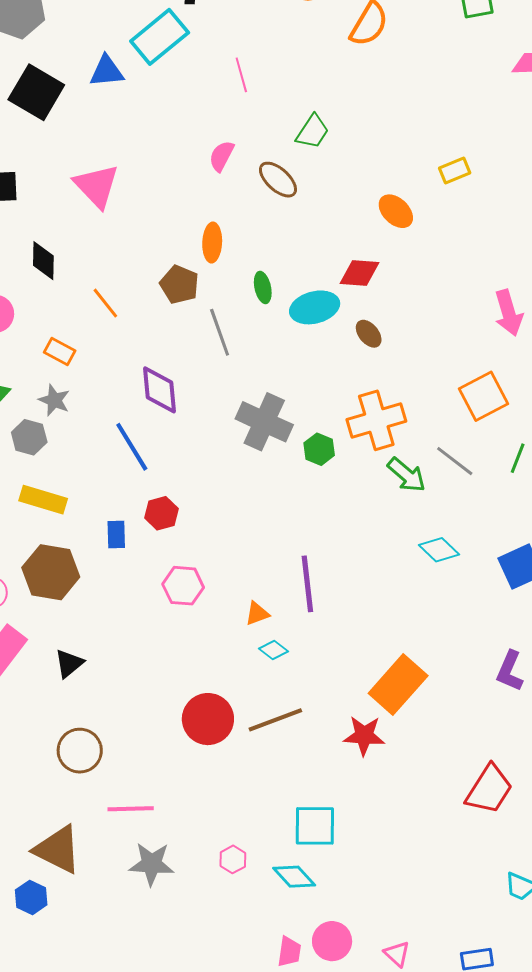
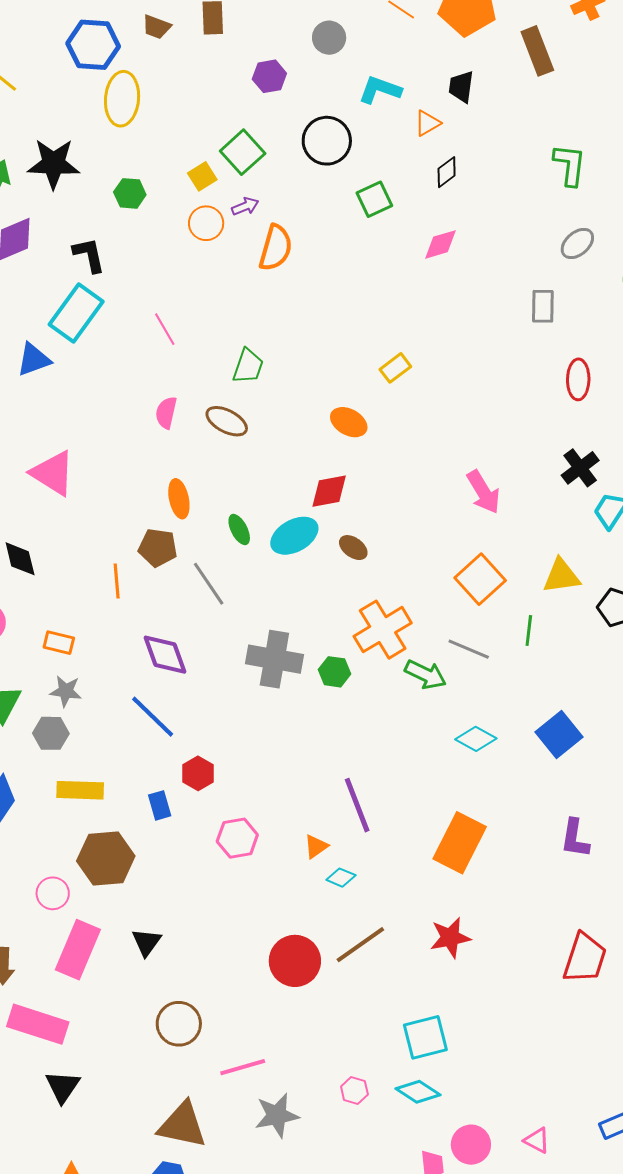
orange line: (105, 303) -> (117, 581), moved, turned 48
orange rectangle: (398, 685) -> (460, 843), moved

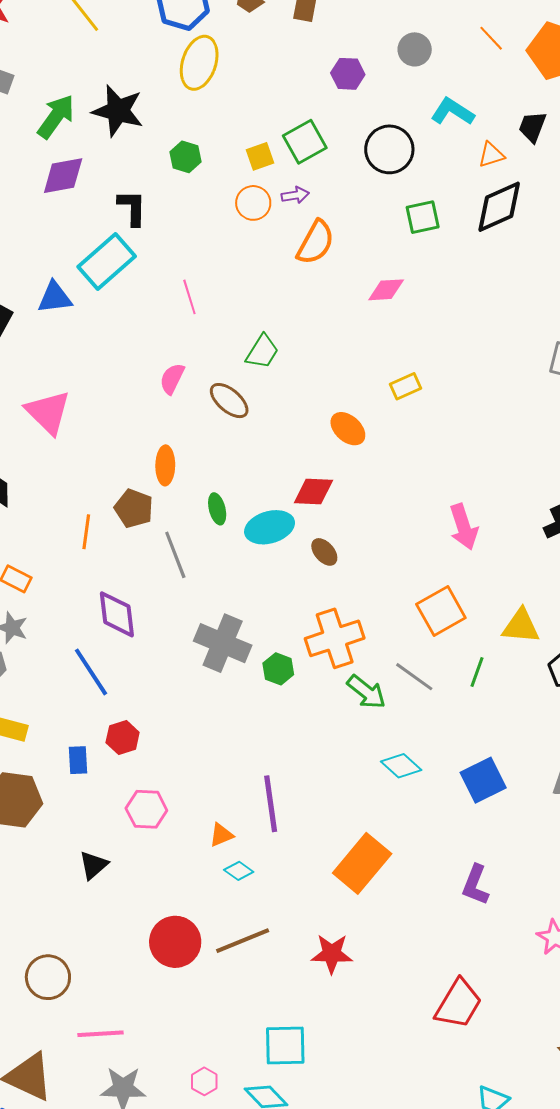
black diamond: (447, 172) -> (499, 207), size x1.8
pink diamond: (440, 244) -> (386, 290), moved
black triangle: (146, 942) -> (93, 865), moved

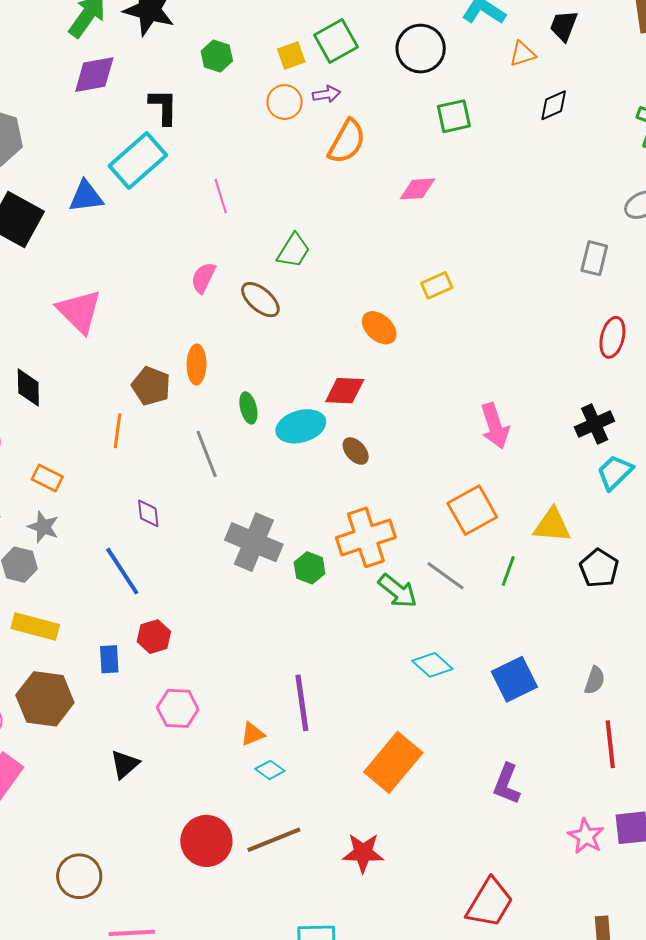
black diamond: (499, 207) -> (554, 105), moved, size x0.6
brown pentagon: (134, 508) -> (151, 386), moved
purple diamond: (117, 614) -> (148, 513), size x0.6

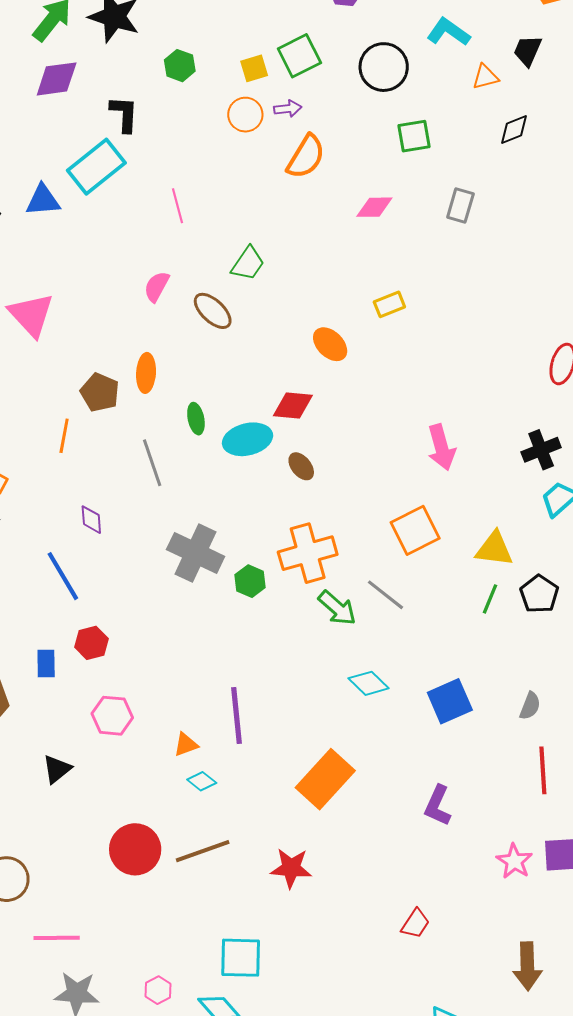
gray rectangle: (594, 258) -> (460, 206), moved
green line: (508, 571) -> (490, 599), moved
red trapezoid: (490, 903) -> (415, 924), size x0.6

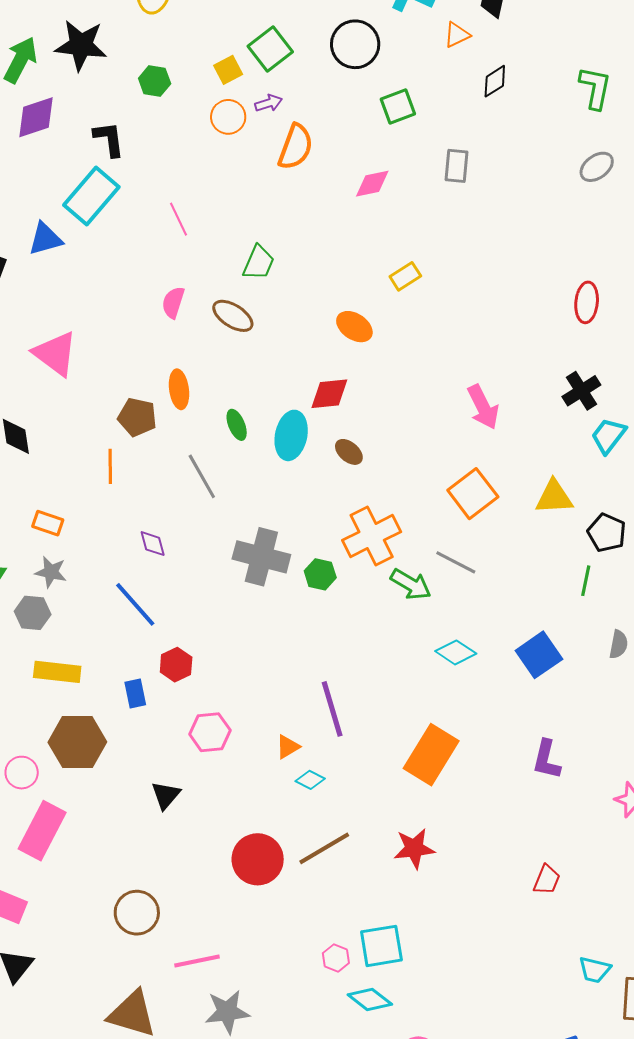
cyan ellipse: (248, 439) -> (291, 435), turned -54
green line: (490, 599) -> (586, 581), moved
pink hexagon: (158, 990) -> (336, 958), moved

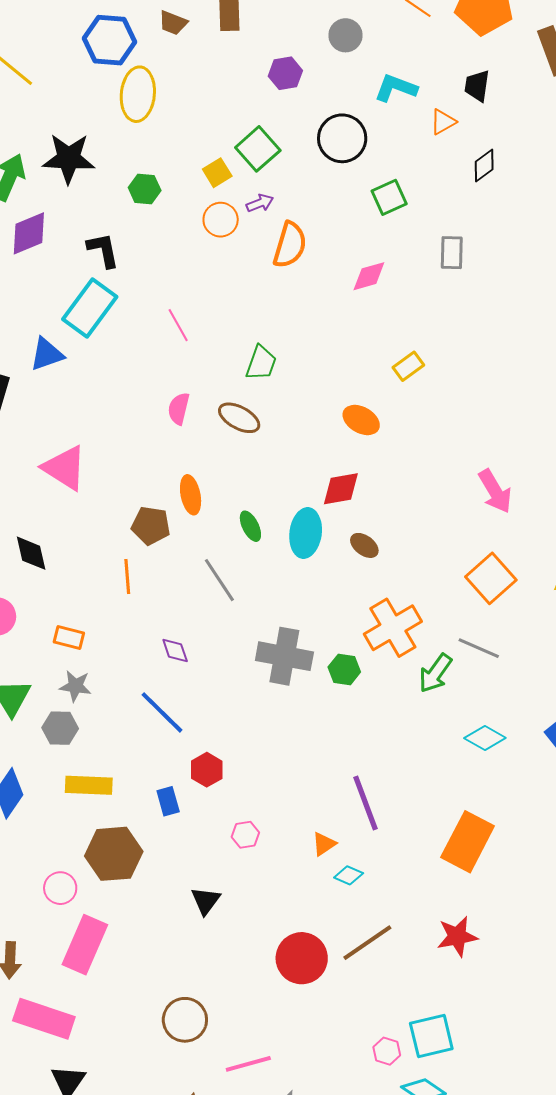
green arrow: (411, 584) -> (435, 673), turned 99
pink hexagon: (210, 732) -> (245, 835), size x0.7

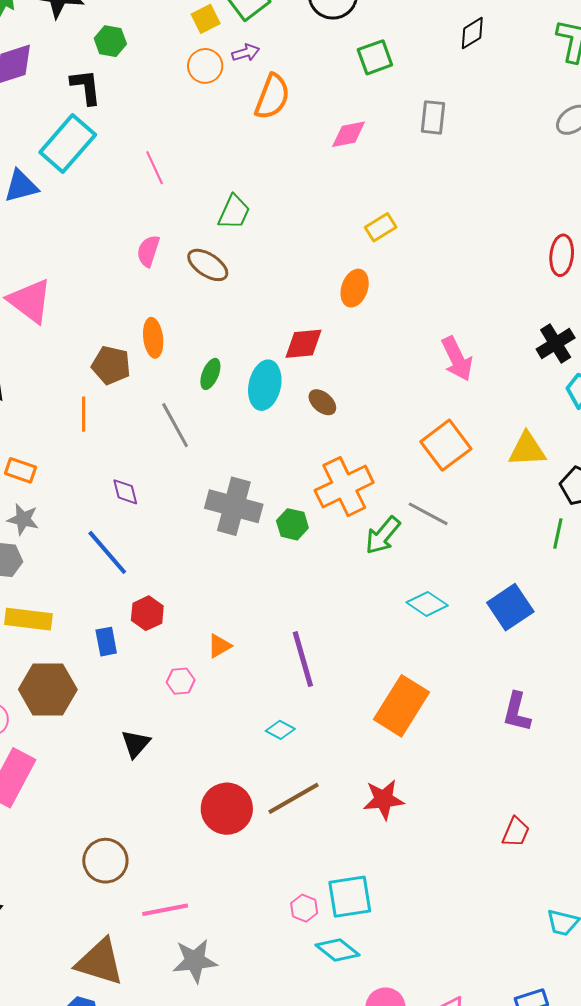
green hexagon: (145, 189) -> (110, 41), moved
orange ellipse: (361, 420) -> (355, 288), moved, turned 75
green ellipse: (250, 526) -> (210, 374), turned 44
orange triangle: (324, 844) -> (219, 646), moved

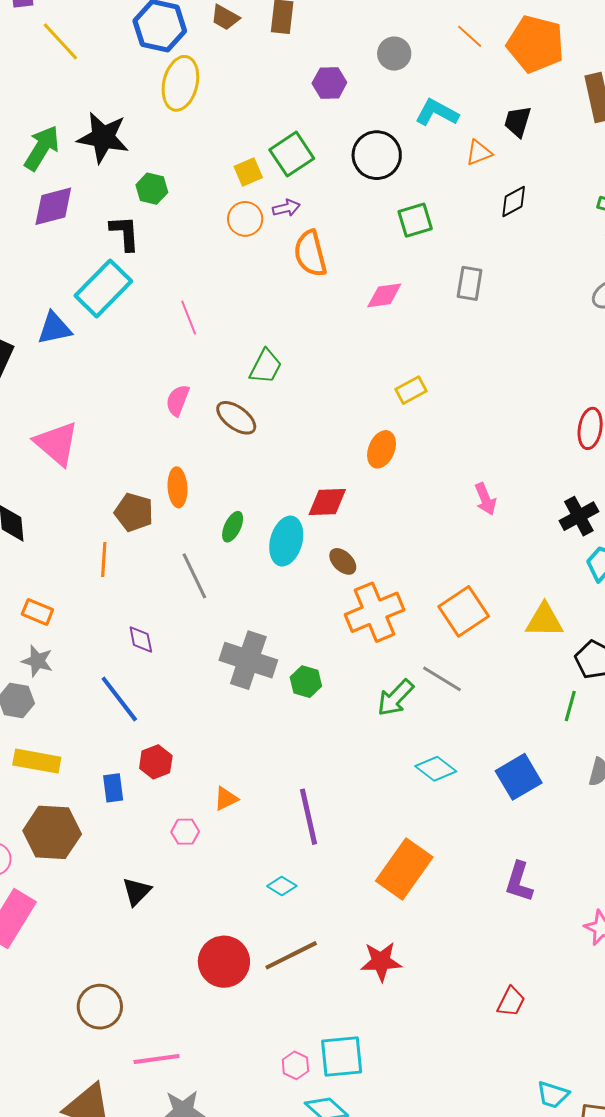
orange semicircle: (272, 97) -> (310, 254), turned 141
pink arrow: (457, 359) -> (485, 499), moved, size x0.7
orange cross: (344, 487) -> (375, 612), moved

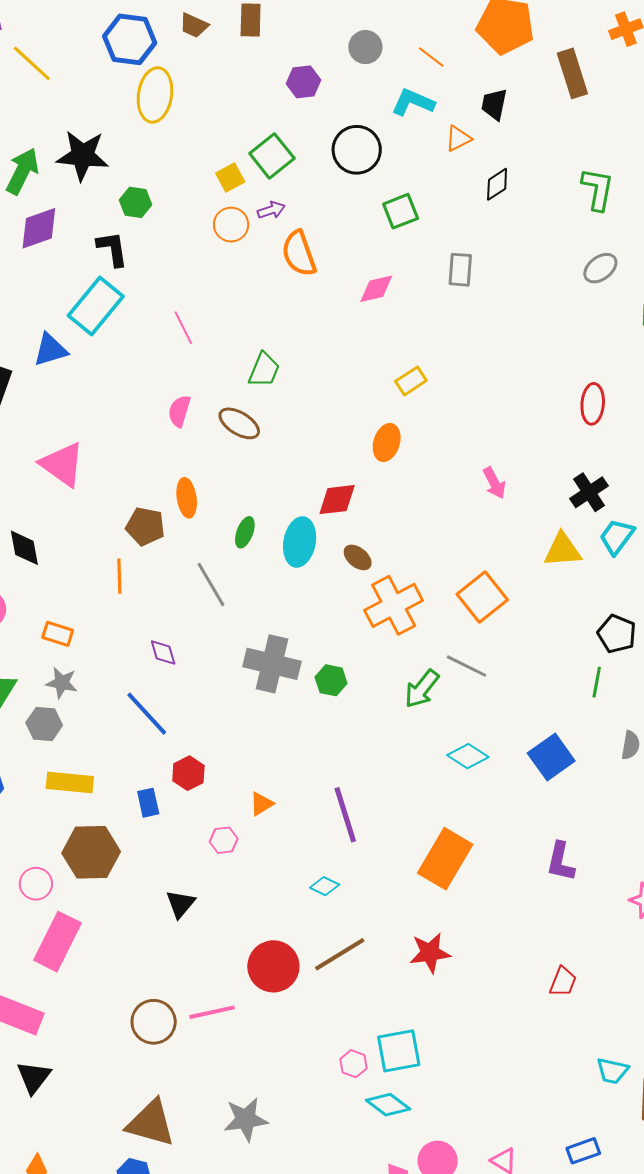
orange line: (470, 36) -> (431, 57), moved
yellow triangle: (544, 620) -> (563, 550), moved
pink line: (157, 1059) -> (212, 1012), moved

